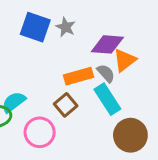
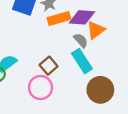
orange rectangle: (79, 76) -> (59, 18), moved
pink circle: (40, 132) -> (41, 88), moved

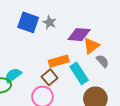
orange rectangle: (59, 18) -> (59, 61), moved
gray semicircle: (81, 40) -> (102, 61), moved

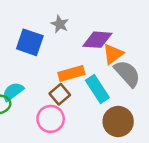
blue square: (28, 22) -> (30, 42), moved
gray semicircle: (102, 61) -> (127, 73), size x1.6

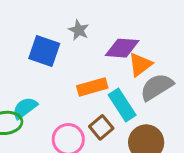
gray semicircle: (127, 73) -> (157, 87), turned -80
brown square: (60, 94) -> (101, 127), moved

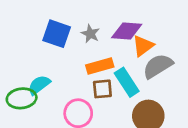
gray star: (79, 30) -> (90, 34), moved
brown square: (101, 127) -> (102, 89), moved, turned 35

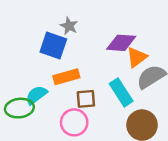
gray star: (90, 34) -> (69, 26), moved
orange rectangle: (100, 66) -> (66, 77), moved
brown square: (102, 89) -> (86, 99), moved

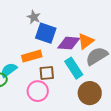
purple diamond: (121, 43) -> (69, 43), moved
blue square: (53, 45) -> (46, 33), moved

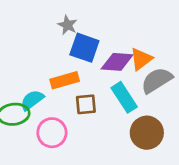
pink circle: (38, 91) -> (52, 133), moved

